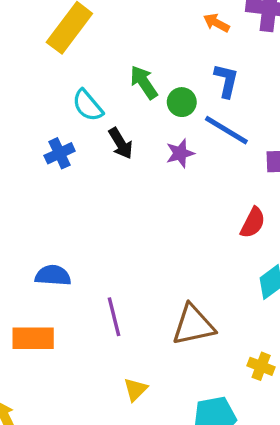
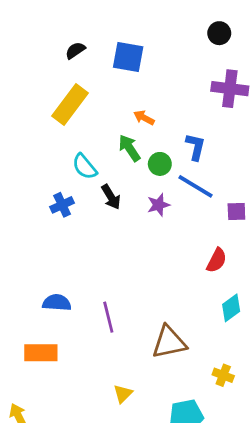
orange arrow: (216, 23) -> (144, 118), moved
purple line: (114, 317) -> (108, 317), moved

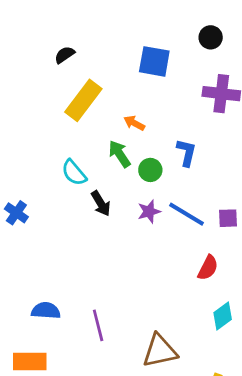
blue square: (128, 57) -> (154, 61), moved
yellow rectangle: (70, 104) -> (83, 100), moved
blue line: (195, 186) -> (186, 214), moved
blue cross: (62, 205) -> (16, 213), moved, turned -30

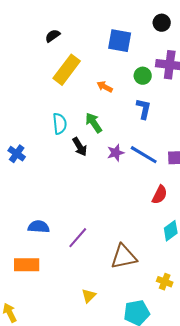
green arrow: (120, 154) -> (94, 123), moved
green circle: (150, 170) -> (143, 76), moved
cyan semicircle: (74, 173) -> (60, 124), turned -145
purple line: (98, 325) -> (78, 238), turned 55

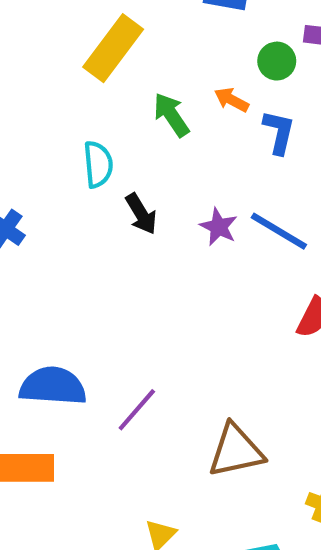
orange arrow: (105, 87) -> (232, 100), moved
green arrow: (94, 123) -> (171, 115), moved
purple star: (116, 153) -> (219, 227), turned -30
blue semicircle: (39, 227) -> (53, 386), size x1.4

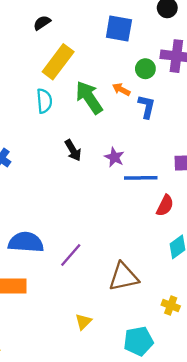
green arrow: (171, 115) -> (89, 97), size x1.4
cyan semicircle: (98, 164) -> (44, 101), moved
blue line: (279, 231) -> (141, 178), moved, turned -32

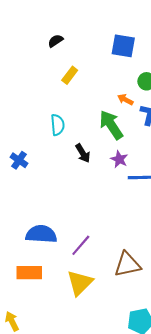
yellow rectangle: (58, 62) -> (70, 75), size x0.6
green arrow: (89, 97) -> (111, 125), moved
cyan semicircle: (44, 101) -> (57, 125), moved
yellow triangle: (83, 322) -> (80, 283), moved, size x1.8

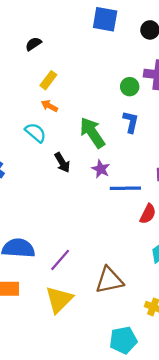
blue square: (123, 46) -> (105, 19), moved
orange arrow: (125, 100) -> (49, 106), moved
cyan semicircle: (57, 125) -> (36, 133), turned -45

